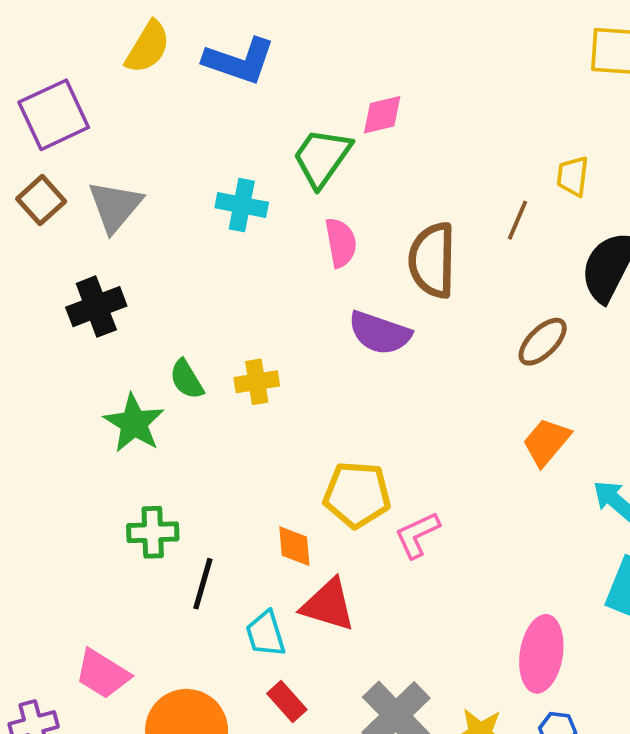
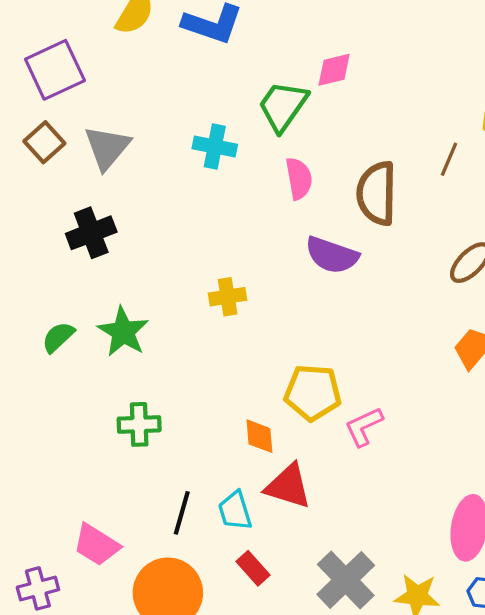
green semicircle: (187, 379) -> (58, 337), moved, turned 78
black line: (203, 584) -> (182, 513), moved

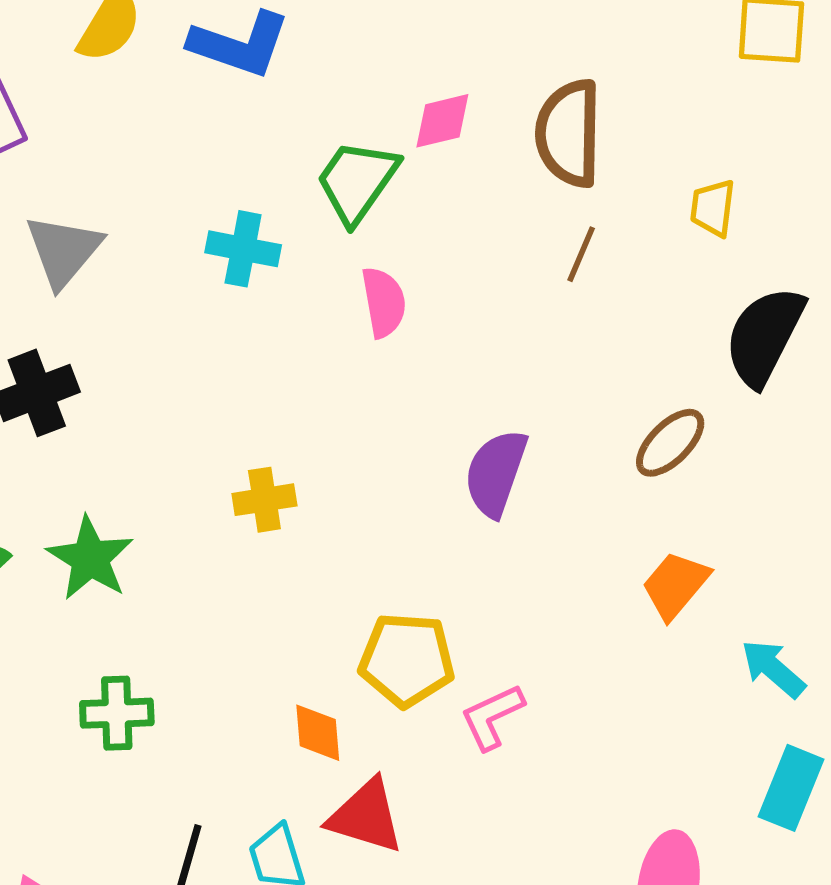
brown line: (449, 159) -> (581, 254), moved
brown semicircle: (377, 193) -> (569, 133), moved
purple semicircle: (332, 255) -> (496, 473), moved, turned 90

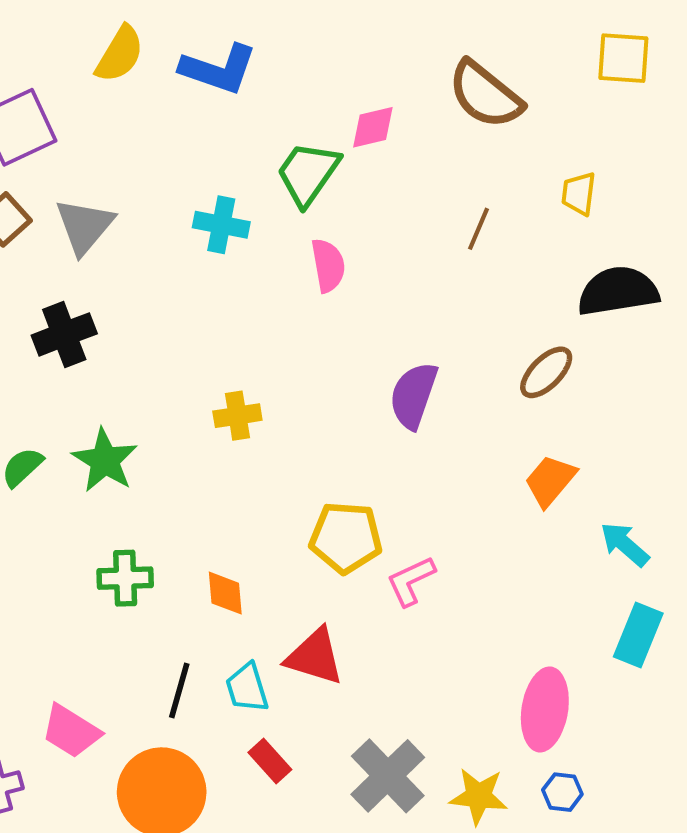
brown semicircle: (569, 133) -> (485, 95), moved, turned -52
black semicircle: (764, 336) -> (618, 291), turned 54
orange diamond: (318, 733) -> (225, 593), moved

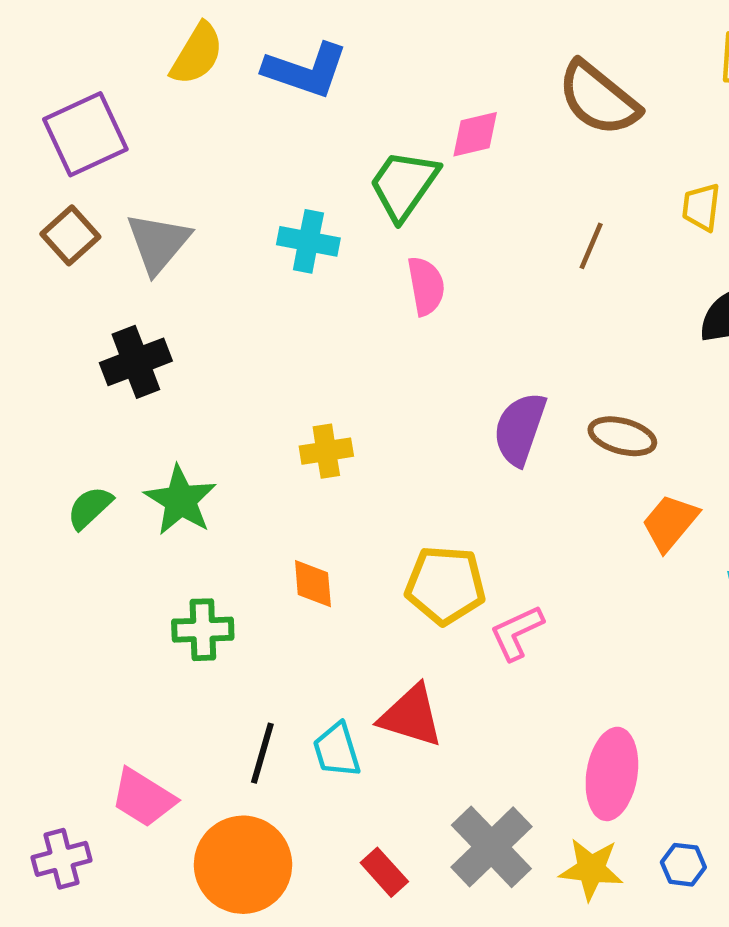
brown ellipse: (546, 372) -> (622, 436), moved, turned 60
orange diamond: (225, 593) -> (313, 584), moved
pink ellipse: (545, 709) -> (612, 774), moved
red rectangle: (270, 761) -> (384, 872), moved

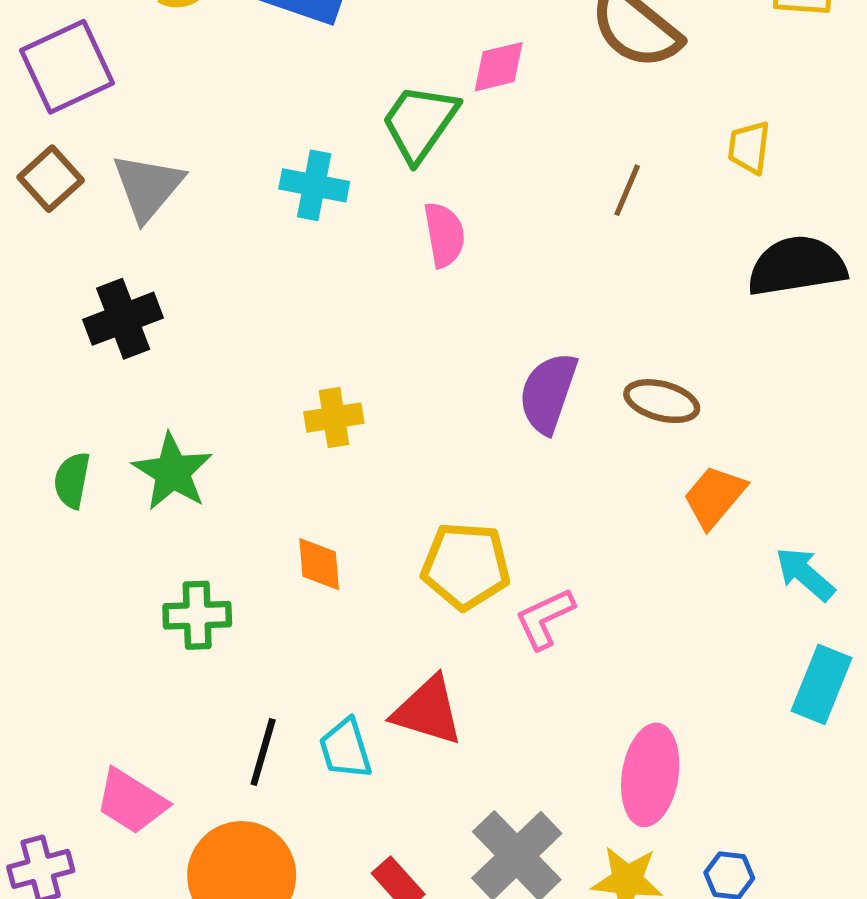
green semicircle: (90, 508) -> (72, 480), turned -36

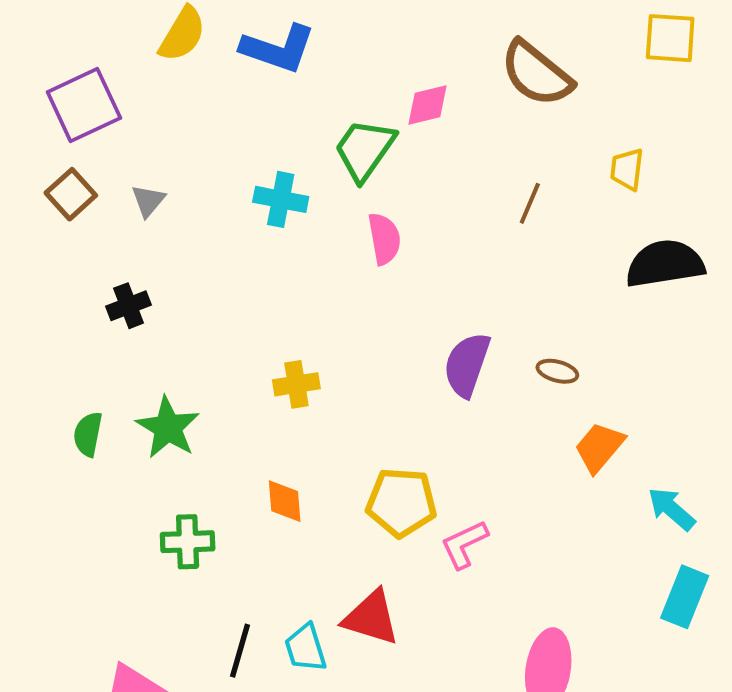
gray triangle: (148, 187) -> (148, 201), size x0.6
black cross: (123, 319) -> (129, 306), size x0.7
brown ellipse: (662, 401) -> (557, 371), size x0.7

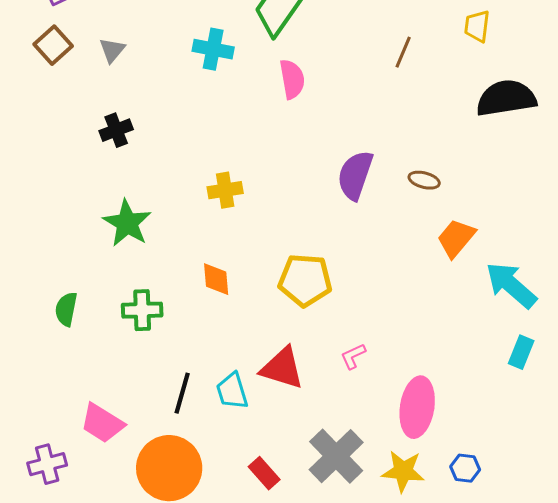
black cross: (129, 306) -> (116, 130), moved
green semicircle: (88, 434) -> (66, 309), moved
cyan arrow: (671, 509) -> (511, 285), size x1.4
pink L-shape: (464, 544) -> (353, 356), moved, size x0.7
cyan rectangle: (685, 597) -> (521, 352), size x0.7

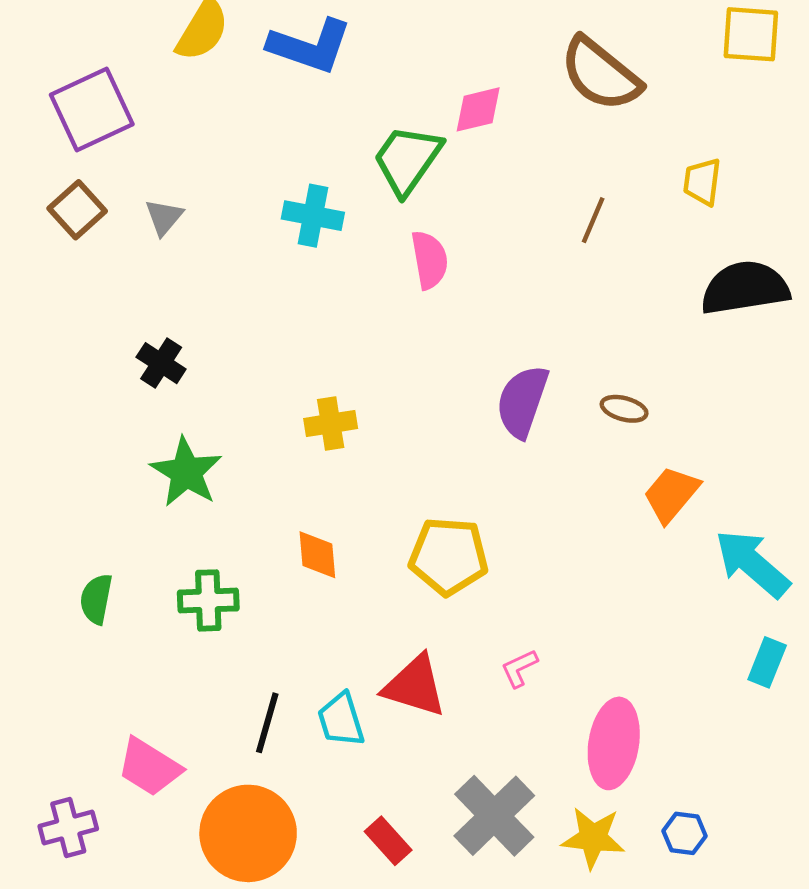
black cross: (116, 130) -> (161, 363), moved, turned -36

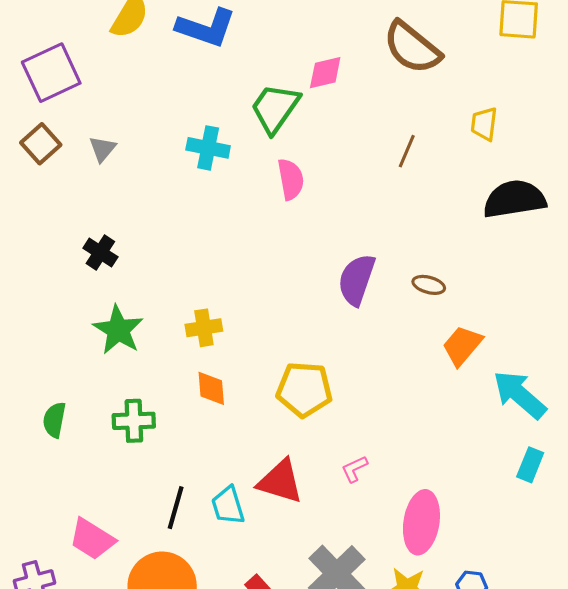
yellow cross: (331, 424) -> (204, 328), moved

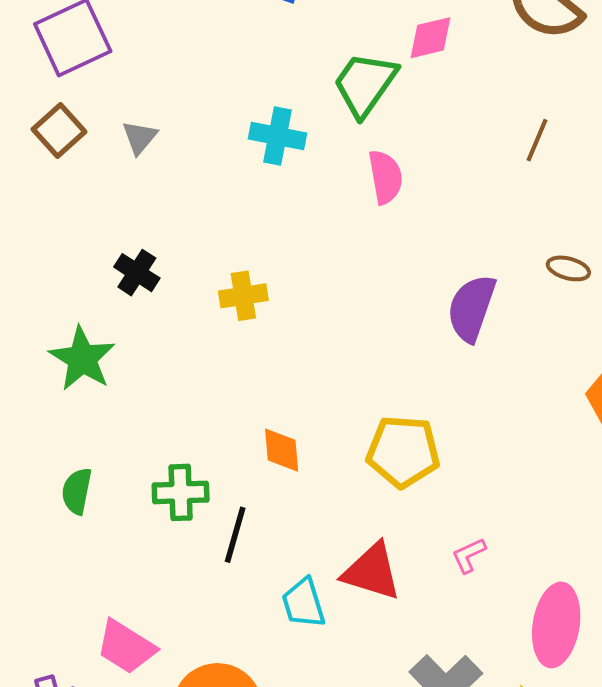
brown ellipse: (429, 285) -> (568, 268), moved
yellow cross: (204, 328) -> (243, 296), moved
green star: (118, 330) -> (82, 359), moved
black line: (176, 508) -> (235, 535), moved

